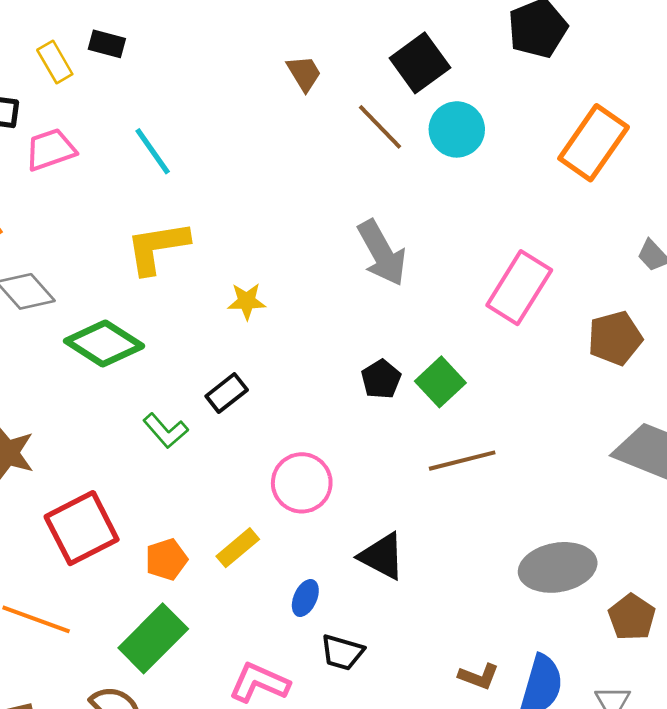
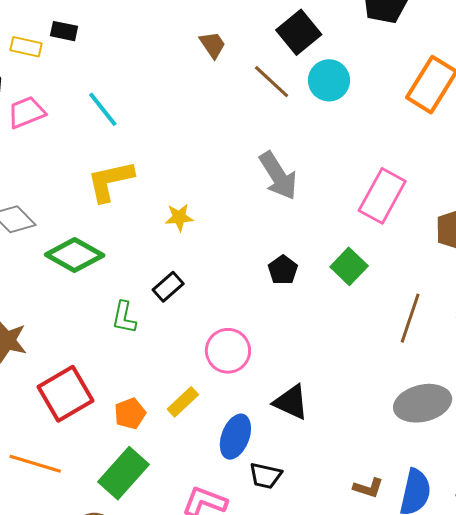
yellow rectangle: (55, 62) -> (26, 47), turned -44
green square: (440, 382) -> (349, 266), moved
green L-shape: (166, 431) -> (124, 317), turned 56
brown line: (462, 461) -> (410, 318), moved, turned -54
blue ellipse: (305, 598) -> (235, 437), size x1.6

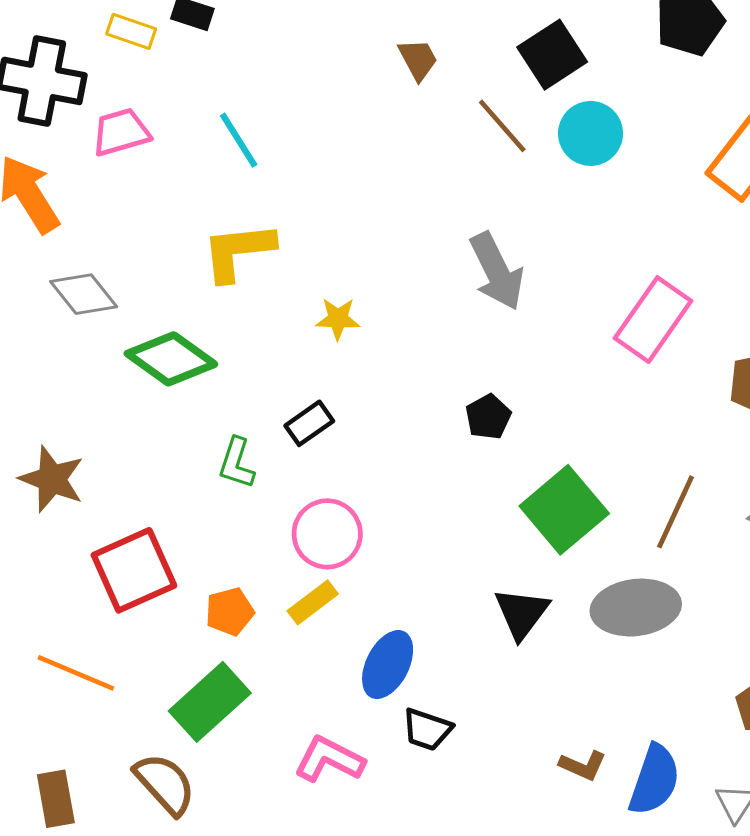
green square: (349, 266) -> (564, 510), moved, size x1.5
pink circle: (228, 351) -> (327, 534), moved
black triangle: (291, 402) -> (522, 613), moved, turned 36
gray ellipse: (423, 403) -> (636, 608), moved

